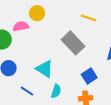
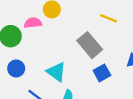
blue square: (89, 76) -> (102, 73), moved

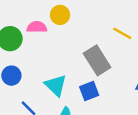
blue square: (102, 73) -> (89, 91), moved

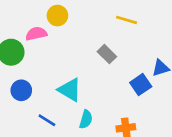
gray rectangle: (97, 60) -> (107, 54), size x0.6
blue square: (89, 91) -> (141, 85), moved

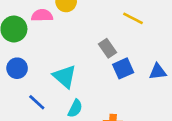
blue square: (141, 85) -> (123, 68), moved

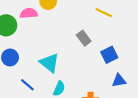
blue square: (123, 68) -> (109, 55), moved
blue triangle: (158, 72) -> (119, 81), moved

